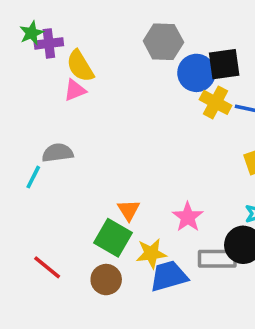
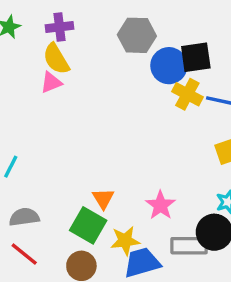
purple cross: (49, 43) -> (60, 27), moved
gray semicircle: (58, 153) -> (24, 217), moved

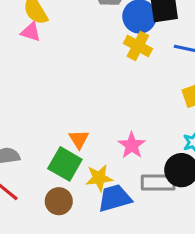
pink triangle: (51, 82) -> (31, 32), turned 40
yellow cross: (187, 94) -> (138, 46), moved

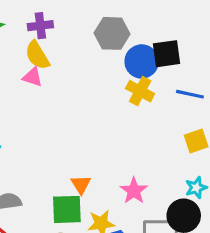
green square: (65, 164) -> (67, 209), turned -32

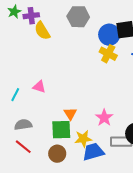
purple cross: (40, 26) -> (31, 16), moved
gray hexagon: (112, 33) -> (78, 17), moved
pink triangle: (33, 77) -> (39, 87), moved

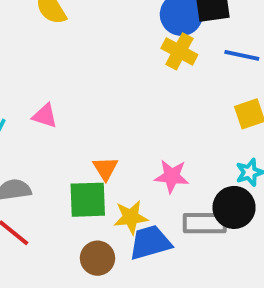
pink star: (104, 118) -> (172, 176), turned -30
brown circle: (57, 154) -> (98, 258), moved

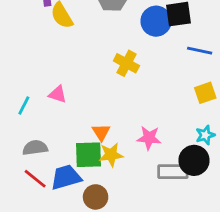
yellow cross: (179, 51) -> (126, 63), moved
yellow star: (131, 217) -> (111, 155), moved
blue trapezoid: (150, 243) -> (66, 177), moved

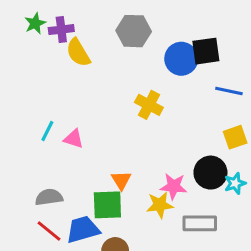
cyan line: (24, 106) -> (47, 131), moved
yellow star: (111, 155) -> (160, 205), moved
black circle: (194, 160) -> (210, 173), moved

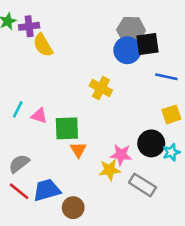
gray hexagon: (134, 31) -> (131, 30), moved
gray semicircle: (49, 197) -> (19, 164), turned -30
green square: (107, 205) -> (67, 128), moved
gray rectangle: (200, 223) -> (142, 185), turned 32

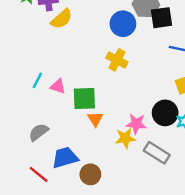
yellow semicircle: (43, 45) -> (61, 19), turned -100
blue circle: (127, 50) -> (123, 24), moved
red line: (19, 191) -> (39, 174), moved

